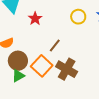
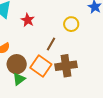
yellow circle: (78, 17) -> (71, 24), moved
brown cross: (67, 69) -> (66, 66), turned -30

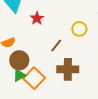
orange square: (41, 66) -> (34, 78), moved

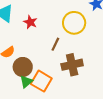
yellow circle: (79, 29) -> (74, 23), size x1.5

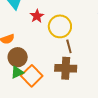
yellow circle: (74, 23) -> (60, 26), moved
brown line: (55, 44) -> (69, 46), moved, turned -56

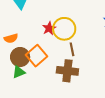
red star: (37, 16) -> (49, 28), moved
orange square: (32, 76) -> (36, 56), moved

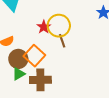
brown line: (72, 49) -> (62, 41), moved
brown cross: (67, 71) -> (40, 80), moved

